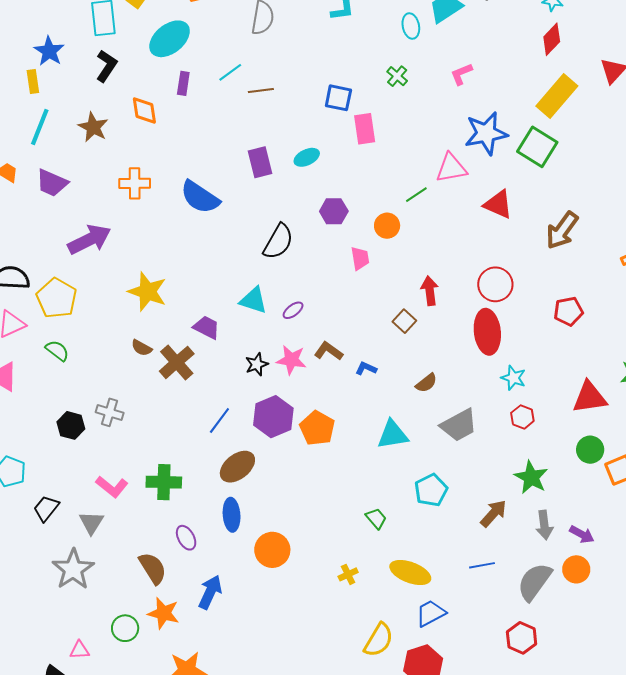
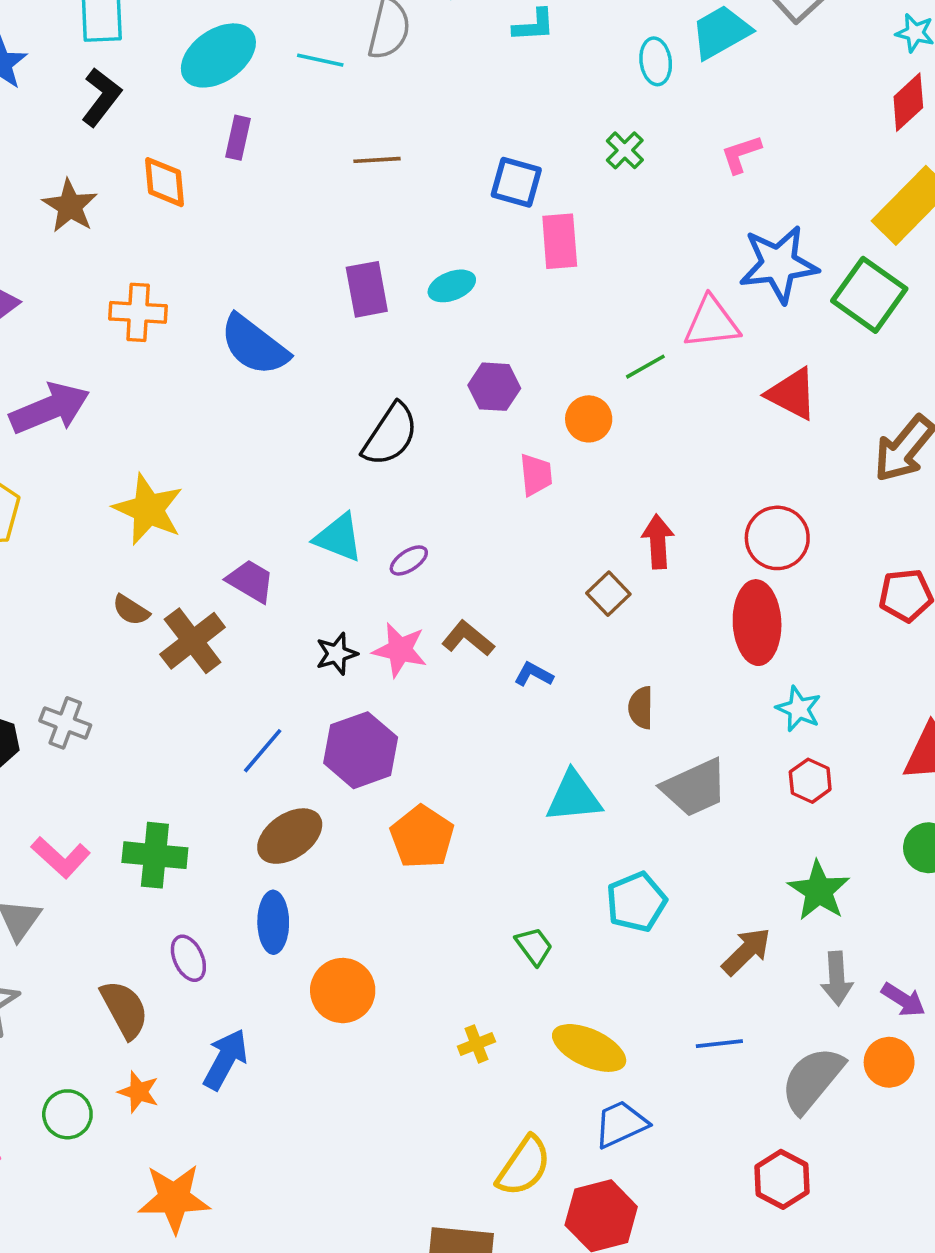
cyan line: (230, 72) -> (320, 60), moved, turned 45
brown semicircle: (426, 383) -> (641, 708), turned 125
orange pentagon: (317, 428) -> (422, 837), moved
orange star: (163, 613) -> (139, 1092), size x0.7

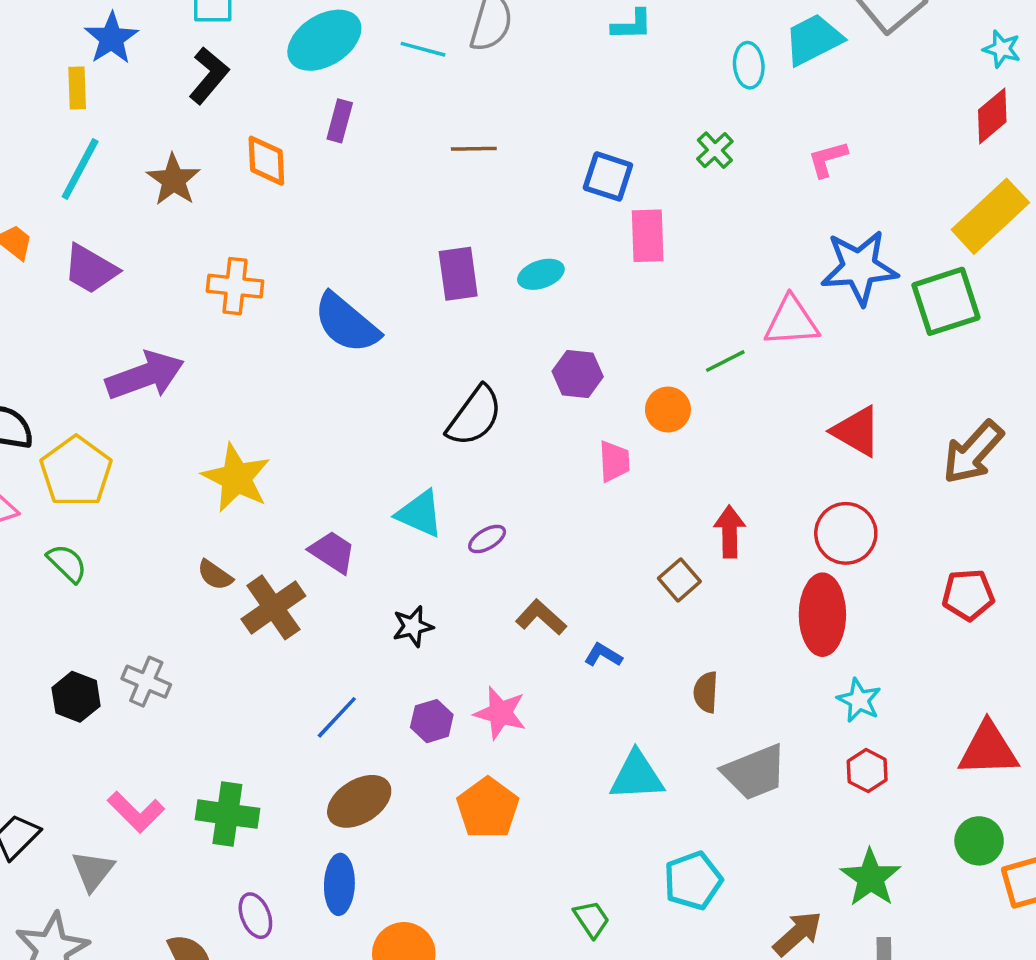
green square: (869, 295) -> (946, 301), turned 34
red triangle: (792, 394) -> (857, 431), moved
pink star: (400, 650) -> (500, 713), moved
purple hexagon: (361, 750) -> (432, 721), size x0.6

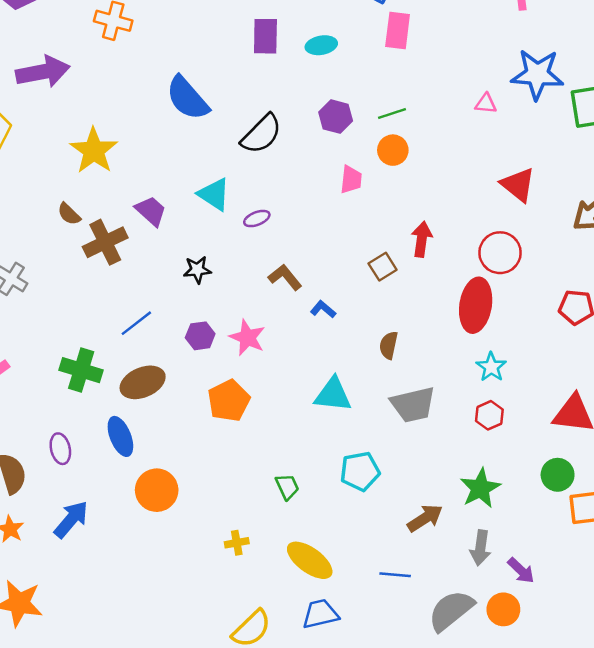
pink triangle: (791, 321) -> (486, 104), size x0.6
blue semicircle: (346, 323) -> (187, 98), moved
green line: (725, 361) -> (392, 114), moved
green cross: (227, 814) -> (81, 370), moved
blue ellipse: (339, 884) -> (120, 436), turned -33

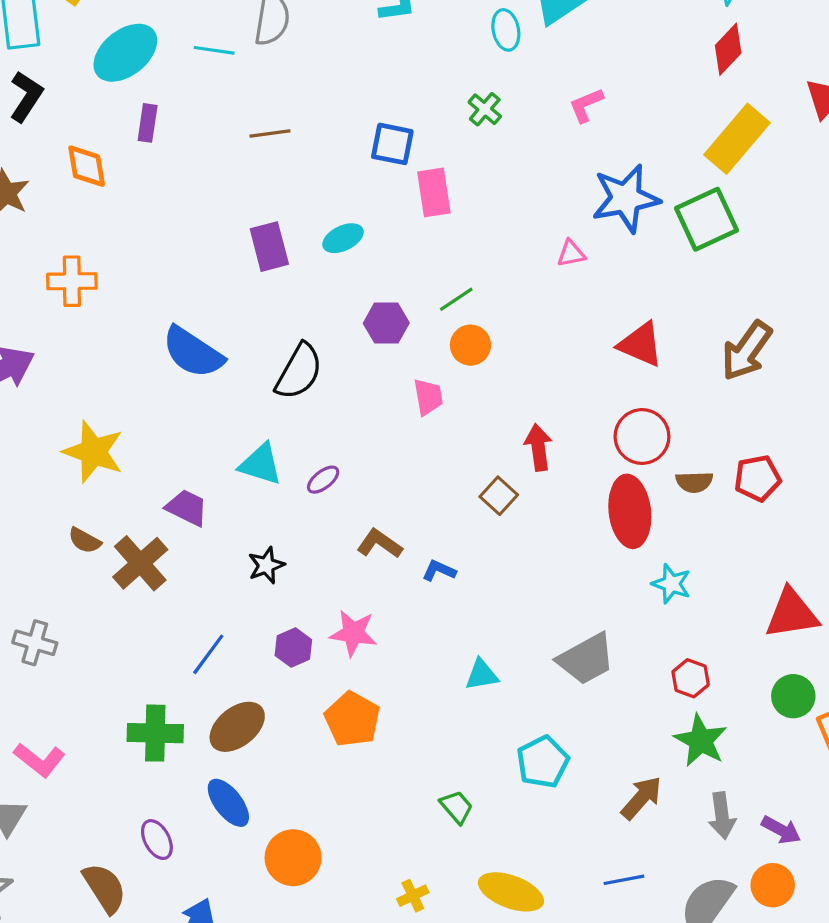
brown semicircle: (389, 345) -> (694, 482), moved, turned -88
cyan triangle: (333, 395) -> (482, 675), size x0.7
red hexagon: (489, 415) -> (691, 678), moved

